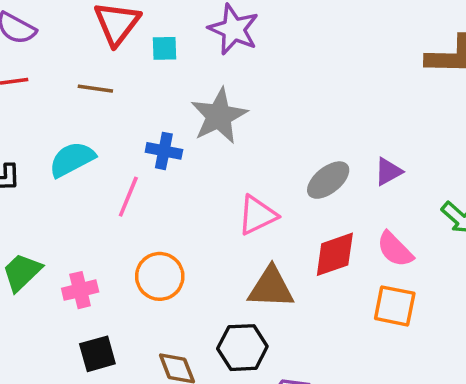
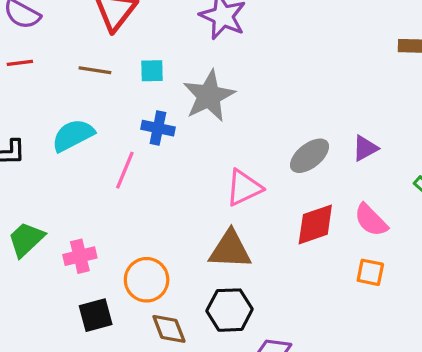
cyan square: (164, 48) -> (152, 71), moved
orange circle: (160, 276) -> (147, 280), moved
brown triangle: (271, 288) -> (230, 250), moved
orange square: (395, 306) -> (370, 272), size x0.7

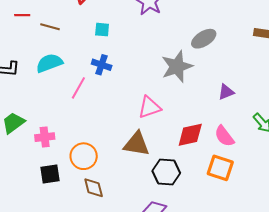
brown line: (95, 70) -> (50, 27), moved
gray star: (209, 96) -> (177, 66), moved
gray ellipse: (310, 156) -> (204, 39), moved
orange square: (370, 272) -> (220, 168), size x1.5
black hexagon: (230, 310) -> (166, 172), moved

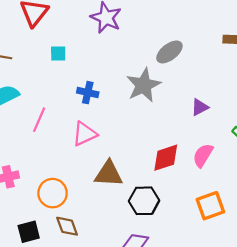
blue cross: (102, 65) -> (88, 93), moved
pink triangle: (149, 107) -> (85, 134), moved
pink semicircle: (224, 136) -> (203, 155), turned 75
orange square: (220, 168) -> (210, 206), moved, turned -32
black square: (50, 174) -> (29, 232), moved

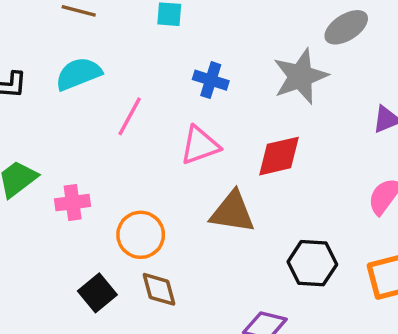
red diamond: (166, 158) -> (279, 156), moved
black hexagon: (144, 201) -> (312, 263), moved
black square: (29, 232) -> (97, 293), turned -30

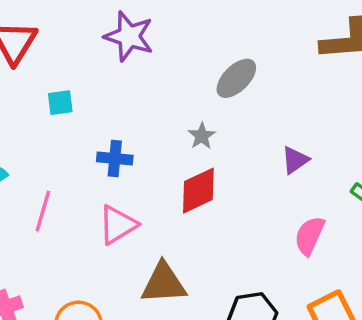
gray star: (300, 76) -> (202, 136), size x0.5
red diamond: (279, 156) -> (198, 191), moved

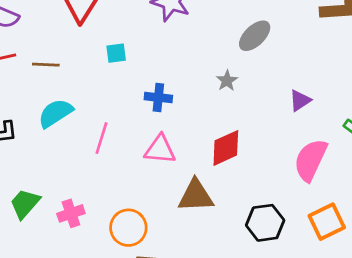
red diamond: (198, 191) -> (226, 148), moved
pink triangle: (118, 225) -> (160, 149), turned 36
pink semicircle: (310, 236) -> (311, 160), size x1.4

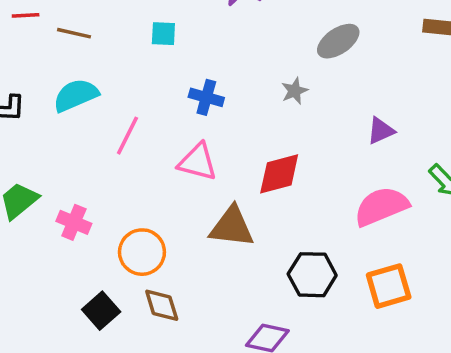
pink semicircle: (311, 160) -> (381, 206), turned 33
pink cross: (71, 213) -> (74, 222), turned 32

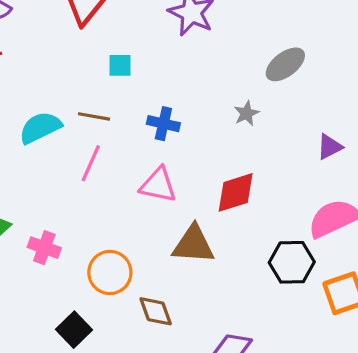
brown line: (74, 33) -> (94, 116), moved
black hexagon: (312, 275) -> (292, 262), moved
brown diamond: (162, 305) -> (156, 311), moved

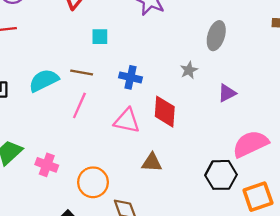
gray ellipse: (285, 64) -> (216, 36), turned -36
purple triangle: (330, 147) -> (227, 93), moved
red diamond: (236, 192) -> (165, 112), moved, turned -68
brown triangle: (193, 244) -> (152, 162), size x0.7

